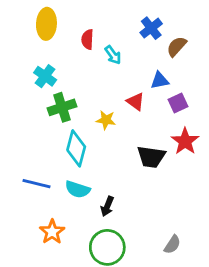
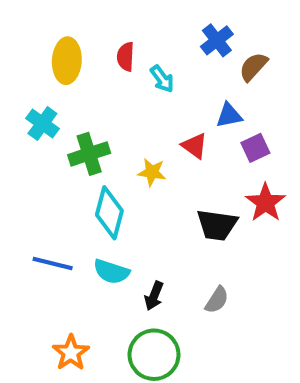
yellow ellipse: (46, 24) -> (67, 61), moved
cyan cross: (45, 76) -> (42, 124), moved
orange star: (52, 232) -> (71, 353), moved
gray semicircle: (172, 245) -> (217, 300), moved

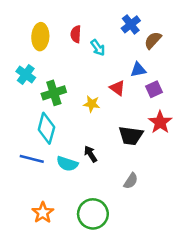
cyan diamond: (109, 213) -> (46, 128), moved
black arrow: (154, 296) -> (90, 154), moved, turned 126

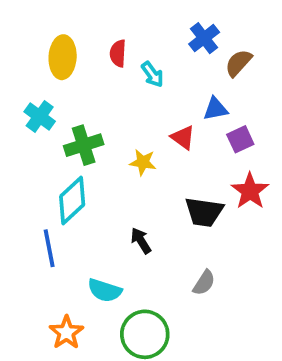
cyan diamond: (46, 128) -> (72, 201), turned 32
blue line: (32, 159) -> (49, 248), turned 65
cyan semicircle: (67, 164) -> (105, 290), moved

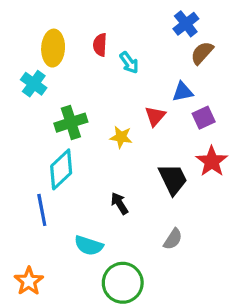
blue cross: (204, 38) -> (186, 24), moved
cyan cross: (40, 116) -> (34, 84), moved
red triangle: (183, 137) -> (155, 116), turned 35
black trapezoid: (204, 212) -> (173, 179), turned -124
orange star: (66, 332) -> (29, 281), moved

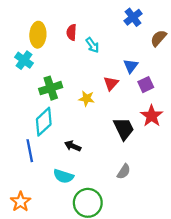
brown semicircle: (202, 53) -> (159, 38), moved
blue triangle: (183, 92) -> (131, 66), turned -42
black arrow: (119, 203) -> (73, 146), moved, turned -35

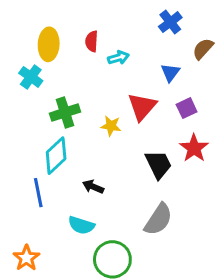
cyan arrow: (92, 45) -> (118, 58), turned -70
blue triangle: (131, 66) -> (170, 72), moved
red triangle: (111, 83) -> (142, 107), size x1.5
gray semicircle: (124, 172) -> (158, 219), size x1.6

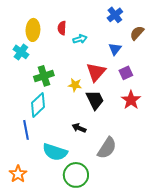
black trapezoid: (158, 164) -> (95, 100), moved
black arrow: (93, 187) -> (79, 128), moved
cyan semicircle: (81, 225) -> (55, 152), size x1.4

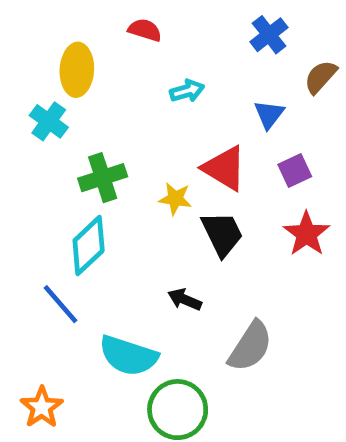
red semicircle: (62, 28) -> (145, 30), moved, turned 104
red triangle: (96, 72) -> (224, 168), turned -40
blue line: (26, 130) -> (60, 304), turned -30

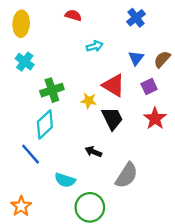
yellow ellipse: (77, 70) -> (21, 24), moved
brown semicircle: (321, 77) -> (162, 59), moved
cyan semicircle: (128, 356) -> (65, 180), size x0.7

